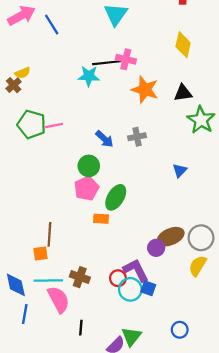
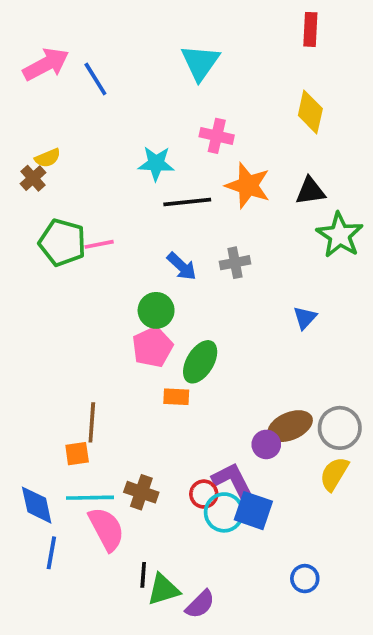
black line: (107, 63) -> (187, 202), moved
blue square: (148, 288) -> (253, 511), size x1.5
green triangle: (131, 337) -> (163, 590), moved, turned 35

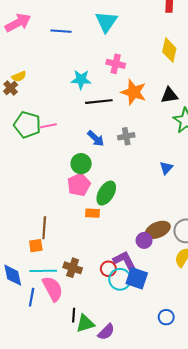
blue line: (95, 79) -> (61, 31), moved, turned -54
blue line: (51, 553) -> (32, 297), moved

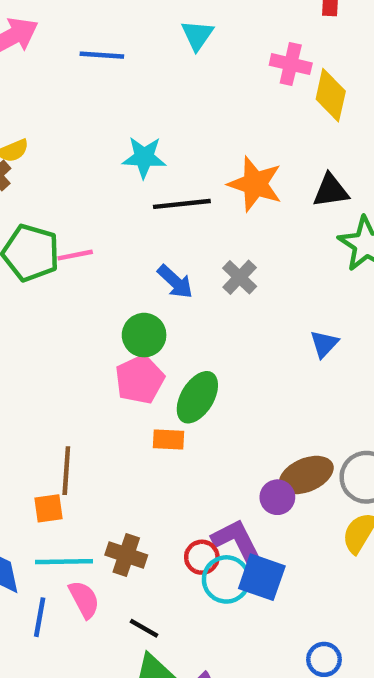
cyan triangle: (106, 22) -> (197, 35), size x0.7
pink cross: (116, 64) -> (291, 64), moved
gray cross: (126, 136) -> (240, 277), turned -35
pink semicircle: (53, 289) -> (84, 599), size x0.7
black line: (74, 315) -> (144, 628), moved, turned -64

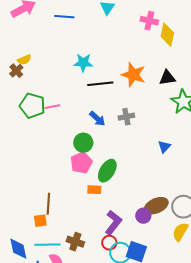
gray cross: (240, 277) -> (126, 117), turned 35
purple L-shape: (237, 542) -> (113, 223), moved, turned 65

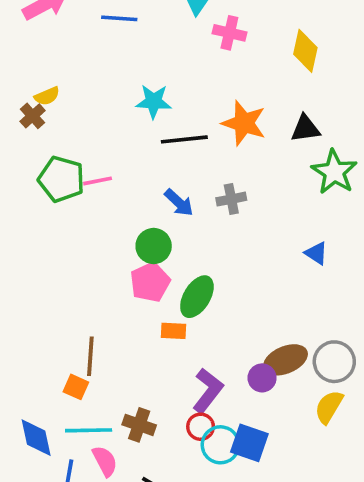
pink cross: (149, 21) -> (229, 33), moved
blue triangle: (164, 147) -> (316, 253), moved, turned -40
orange square: (40, 221) -> (76, 387), turned 32

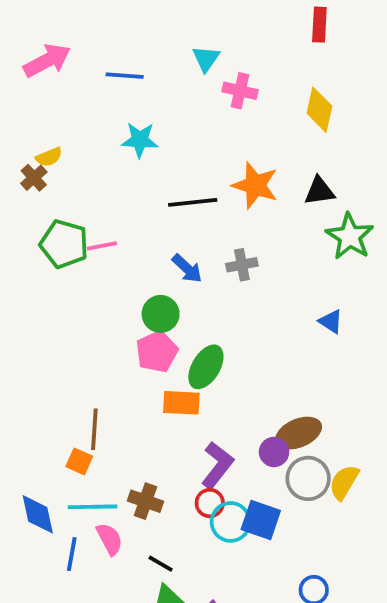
cyan star: (154, 101) -> (140, 140), moved
orange rectangle: (173, 331) -> (181, 403), size x1.4
gray circle: (334, 362) -> (308, 478), moved

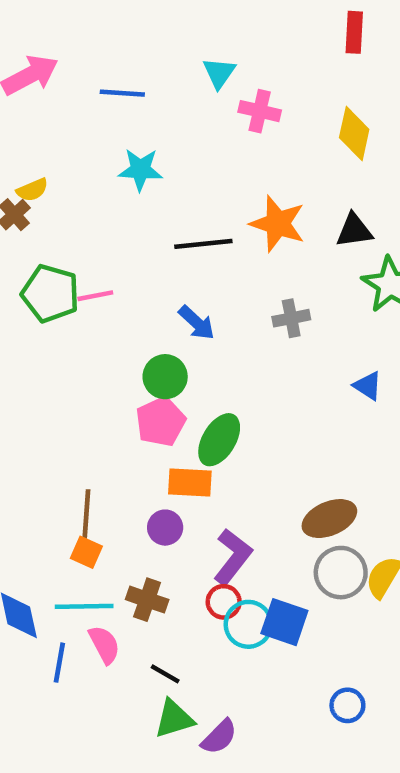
gray cross: (242, 265) -> (291, 318), moved
purple circle: (274, 452) -> (165, 528), moved
orange square: (79, 461) -> (86, 552), moved

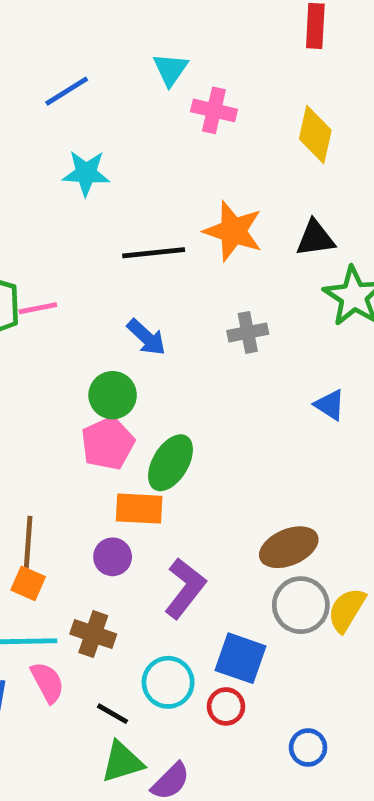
blue line: (122, 93) -> (67, 91), turned -36
red circle: (224, 602) -> (226, 706), moved
cyan circle: (248, 624) -> (168, 682), moved

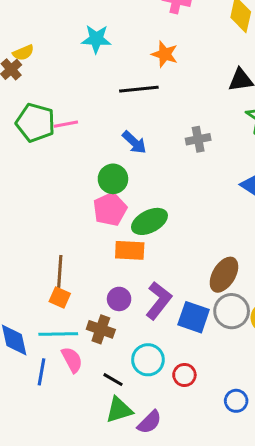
orange star: (233, 231) -> (165, 54), moved, size x0.7
green ellipse: (170, 463) -> (149, 221), turned 32
brown ellipse: (289, 547) -> (224, 275), turned -36
purple circle: (113, 557) -> (119, 299), moved
blue square: (240, 658) -> (194, 317), moved

